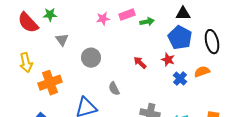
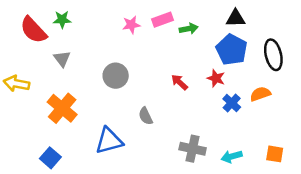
gray triangle: (62, 40) -> (62, 59), moved
yellow arrow: (26, 63) -> (16, 83), moved, turned 114
orange cross: (50, 83) -> (62, 108), turned -30

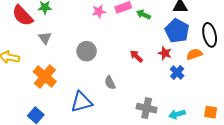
green arrow: (189, 29) -> (143, 15), turned -144
orange semicircle: (260, 94) -> (194, 54), moved

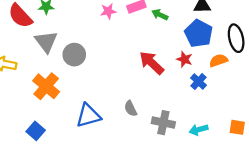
gray triangle: (45, 38) -> (46, 42), size x1.5
gray circle: (87, 51) -> (74, 55), moved
red arrow: (136, 56) -> (152, 63), size x1.6
gray semicircle: (110, 83) -> (131, 109), moved

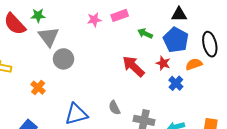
green arrow: (160, 15) -> (145, 33), moved
gray triangle: (46, 42) -> (49, 37), moved
orange cross: (46, 86) -> (38, 88), size x0.6

